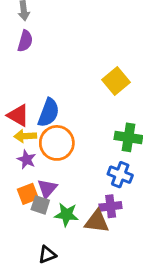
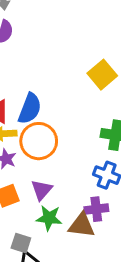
purple triangle: (47, 188) -> (42, 190), moved
gray square: (40, 205) -> (21, 243), moved

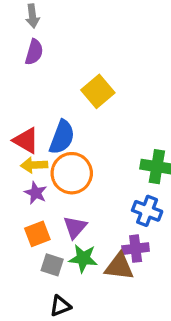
yellow square: (102, 75) -> (98, 91), moved
gray square: (21, 243) -> (52, 265), moved

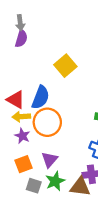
gray arrow: (32, 16) -> (20, 23), moved
green star: (83, 258) -> (55, 181), turned -30

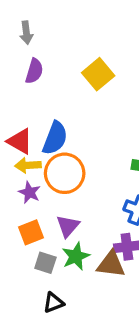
purple semicircle: (21, 38) -> (34, 71), moved
yellow square: (65, 66) -> (98, 74), moved

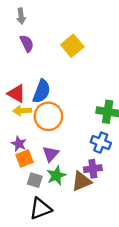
purple semicircle: (34, 71) -> (27, 43), turned -42
purple star: (29, 192) -> (19, 144), moved
brown triangle: (111, 264) -> (81, 181), turned -30
black triangle: (53, 303) -> (40, 209), size x1.5

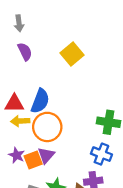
red triangle: (16, 94) -> (14, 103), turned -30
purple triangle: (51, 154) -> (46, 155), moved
orange square: (24, 158) -> (33, 160), moved

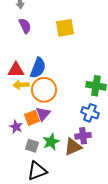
yellow square: (72, 54) -> (65, 28), turned 30
purple star: (17, 155) -> (16, 127), moved

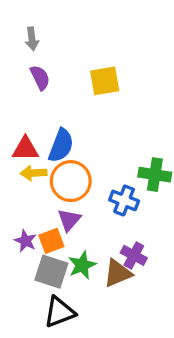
blue cross: (90, 113) -> (124, 200), moved
orange square: (32, 118) -> (51, 241), moved
purple cross: (83, 136) -> (134, 255), turned 35
gray square: (32, 146) -> (51, 272), size x1.5

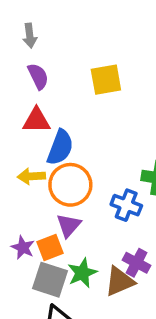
red triangle: (25, 149) -> (36, 120), moved

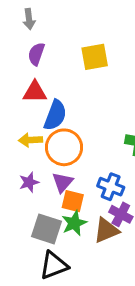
purple semicircle: (38, 76) -> (36, 54), turned -135
blue cross: (126, 205) -> (111, 187), moved
purple star: (23, 247) -> (29, 182), moved, turned 30
orange square: (50, 247) -> (73, 201), moved, turned 35

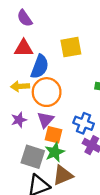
purple semicircle: (36, 54) -> (25, 18), turned -54
yellow square: (95, 57) -> (71, 47), moved
brown triangle: (106, 230) -> (63, 175), moved

